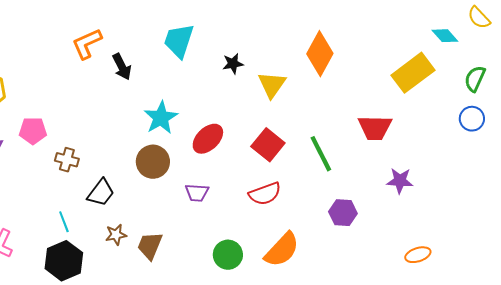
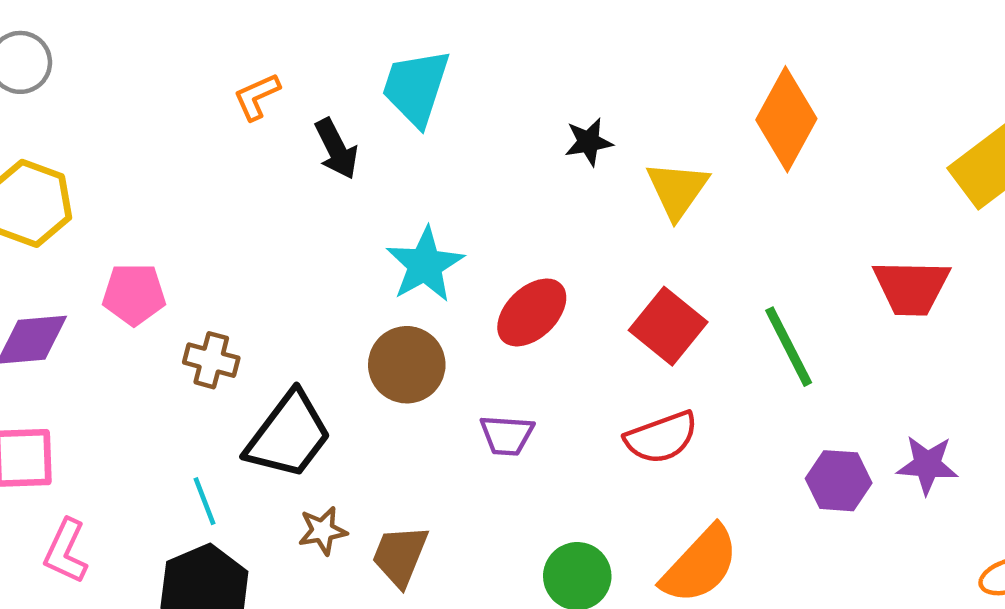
cyan trapezoid: (179, 41) -> (416, 87), moved
orange L-shape: (87, 44) -> (257, 97), size x0.7
purple star: (400, 181) -> (927, 465), moved
black trapezoid: (101, 193) -> (289, 435), size x1.4

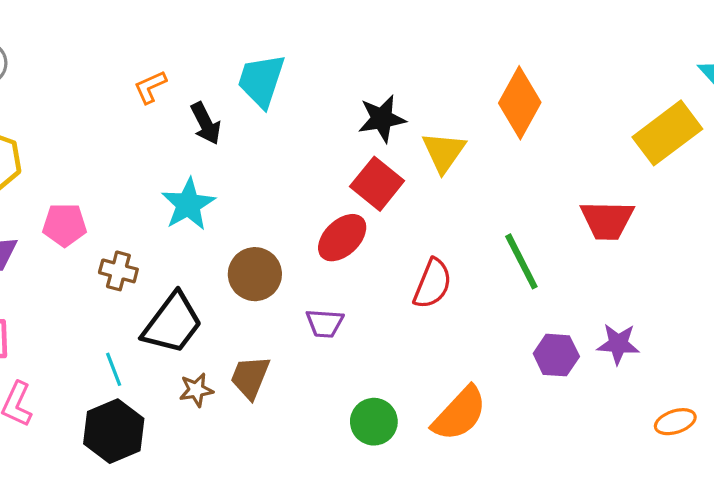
black star: (589, 142) -> (382, 119), size x1.4
cyan star: (425, 265) -> (188, 204), moved
red square: (668, 326) -> (377, 184), moved
red semicircle: (661, 437) -> (433, 284), moved, turned -48
brown trapezoid: (400, 556) -> (250, 377), moved

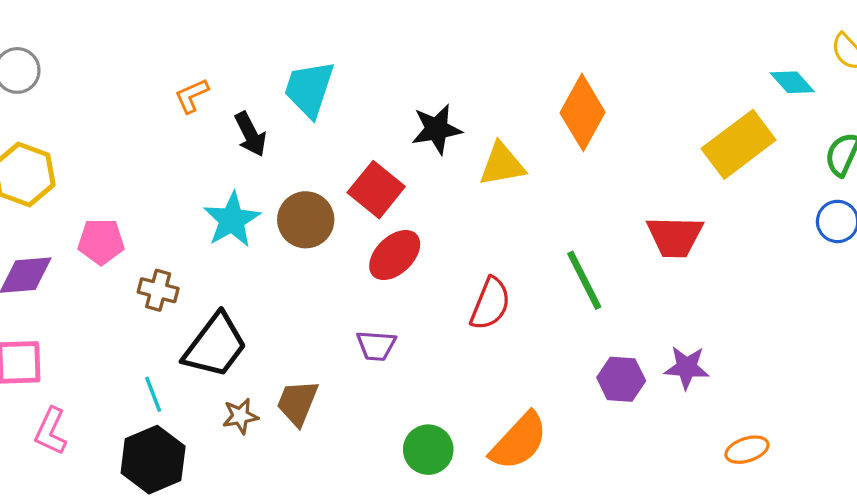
yellow triangle: (444, 152) -> (502, 164), turned 45
red square: (377, 184) -> (376, 190), moved
brown circle: (255, 274) -> (306, 220), moved

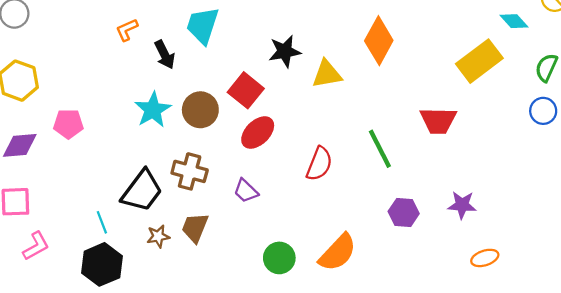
brown cross: (158, 290) -> (190, 171), moved, size x1.4
purple trapezoid: (376, 346) -> (246, 191), turned 40
purple star: (687, 367) -> (462, 205), moved
pink L-shape: (51, 431) -> (36, 246), turned -144

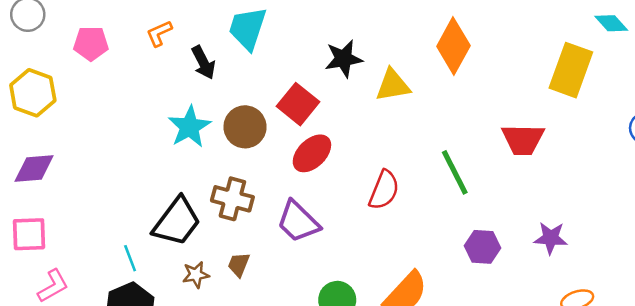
yellow rectangle: (479, 61) -> (571, 70), turned -33
pink pentagon: (68, 124) -> (91, 43), moved
purple trapezoid: (246, 191) -> (298, 222), size x1.5
brown trapezoid: (195, 228) -> (239, 265), size x0.7

